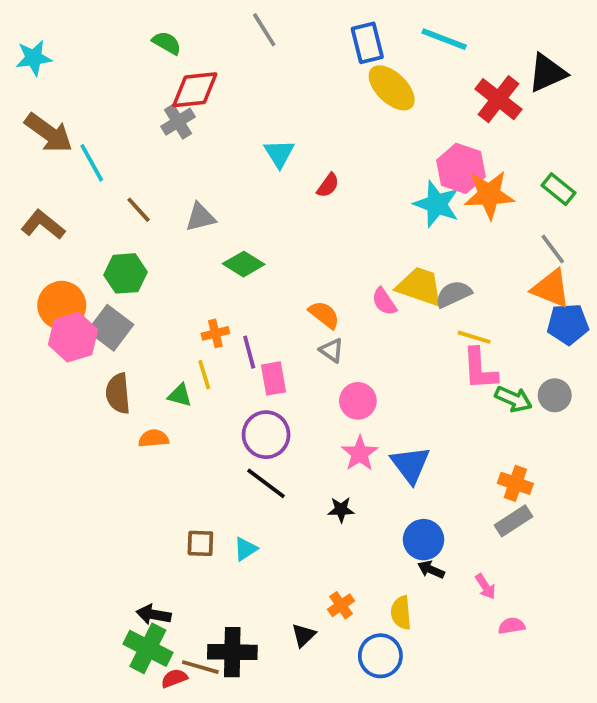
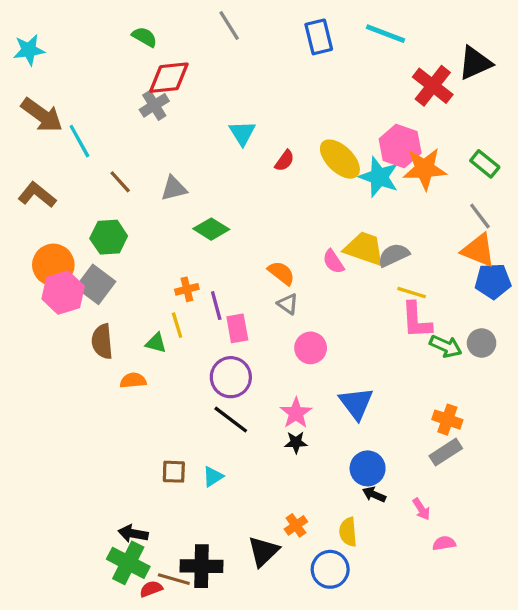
yellow ellipse: (392, 88) -> (340, 159), moved
pink star: (360, 453) -> (296, 413), moved
black triangle: (304, 635) -> (263, 551), size x1.5

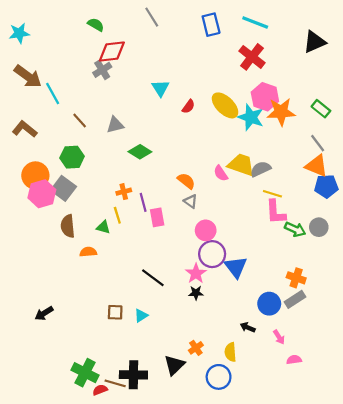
red cross: (433, 86) -> (252, 57), moved
purple circle: (231, 377) -> (212, 254), moved
blue circle: (368, 468) -> (269, 304), moved
black arrow: (133, 534) -> (44, 313), moved, turned -42

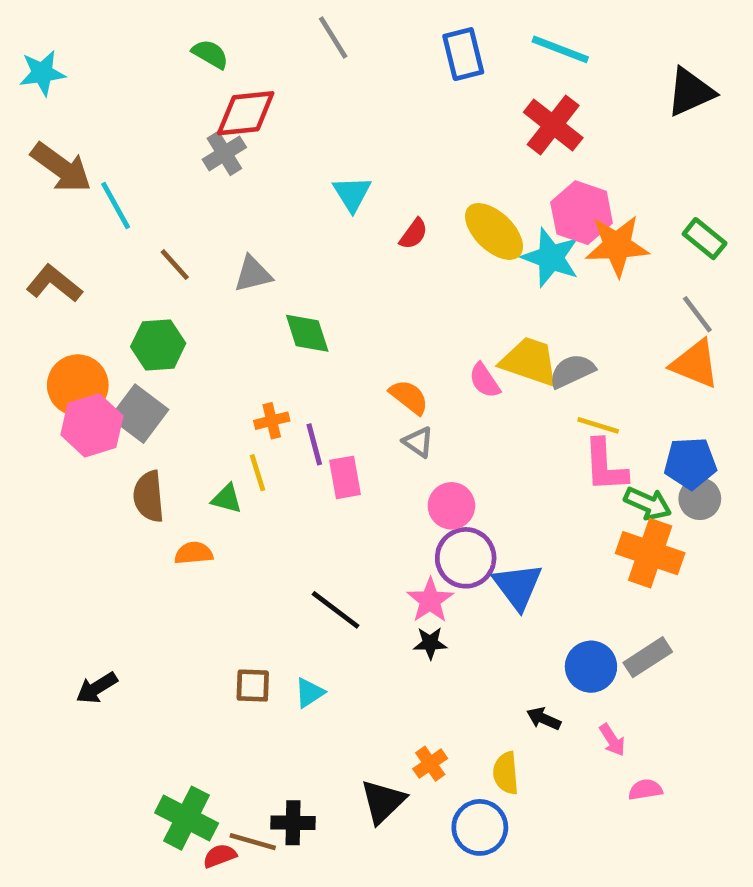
green diamond: (140, 152) -> (307, 333), turned 40
blue pentagon: (326, 186) -> (690, 463), moved
orange cross: (296, 278) -> (650, 553), moved, size x1.5
black cross: (133, 375) -> (293, 823), size x0.7

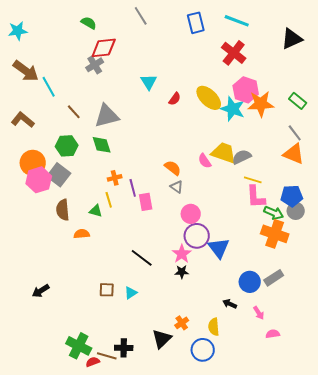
gray triangle: (253, 274) -> (107, 116), size x1.5
green diamond: (307, 333) -> (102, 145), moved

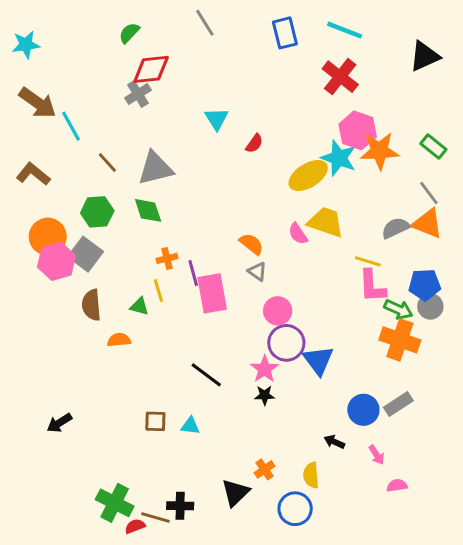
green semicircle: (89, 23) -> (129, 33), turned -77
yellow ellipse: (209, 98) -> (308, 176), moved, turned -76
gray semicircle: (242, 157) -> (395, 228), moved
pink rectangle: (146, 202) -> (212, 293), size x1.5
cyan triangle: (131, 293) -> (190, 426), turned 40

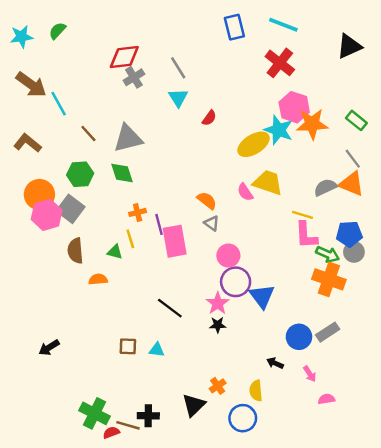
gray line: (205, 23) -> (178, 68), moved
green semicircle: (129, 33) -> (57, 31), moved
gray cross: (138, 94) -> (134, 77), moved

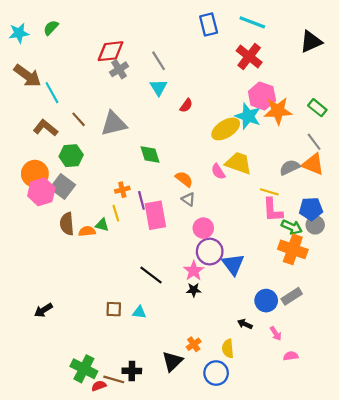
brown L-shape: (28, 143) -> (46, 128), moved
green diamond: (122, 173) -> (150, 155), moved
orange semicircle: (98, 279) -> (87, 231), moved

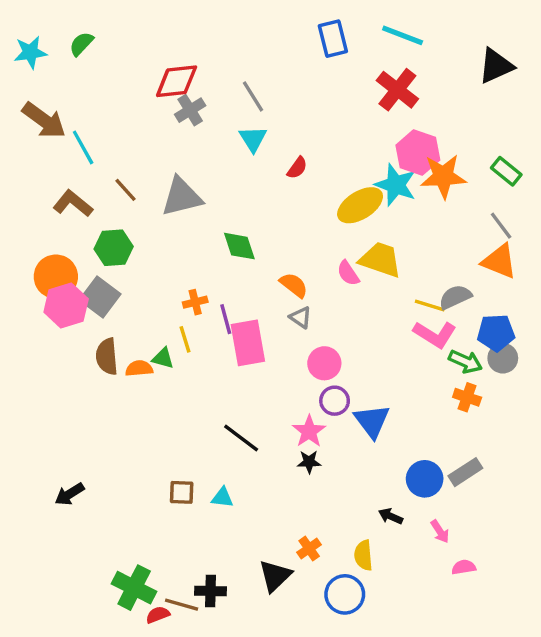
gray semicircle: (290, 167) -> (455, 297), moved
pink L-shape: (273, 210) -> (435, 334), turned -55
orange cross: (293, 249) -> (467, 397), size x0.6
purple circle: (210, 252) -> (335, 401), size x0.7

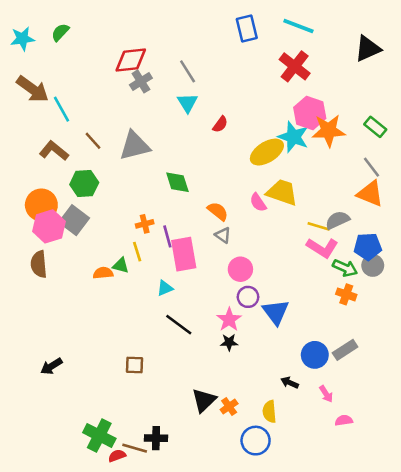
brown semicircle: (107, 356) -> (39, 264), moved
cyan triangle: (222, 498) -> (165, 288), moved, turned -30
black triangle: (275, 576) -> (204, 400), moved

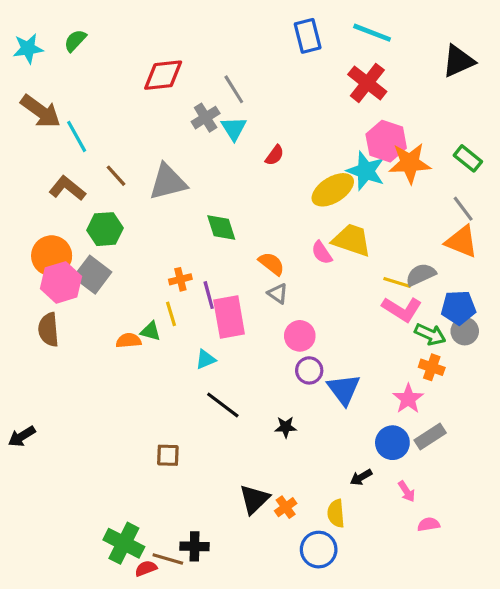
gray cross: (141, 81) -> (206, 118), moved
pink star: (229, 320) -> (408, 399), moved
black arrow: (51, 366) -> (22, 436), moved
black arrow: (290, 383) -> (361, 477), turned -54

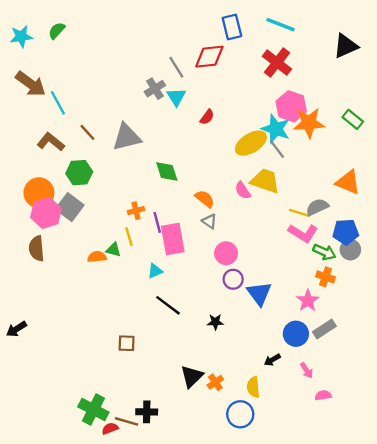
red diamond: (163, 75) -> (209, 57), moved
gray line: (463, 209) -> (277, 149), moved

